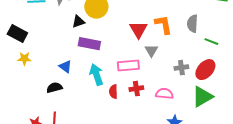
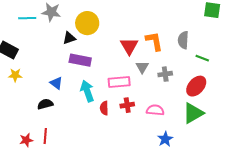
gray cross: (181, 68) -> (165, 74), moved

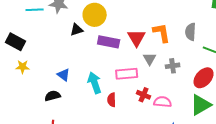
purple rectangle: (80, 60) -> (109, 42), moved
red cross: (127, 105) -> (144, 95), moved, turned 32

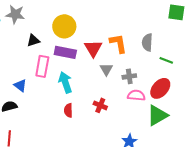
yellow circle: (95, 15) -> (64, 26), moved
pink rectangle: (127, 74) -> (42, 66), moved, turned -75
cyan arrow: (95, 83) -> (65, 82), moved
pink semicircle: (163, 102) -> (136, 95), moved

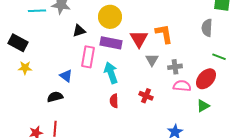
gray semicircle: (147, 42) -> (207, 28), moved
green line: (166, 60) -> (219, 57), moved
green triangle: (157, 115) -> (203, 106), size x0.6

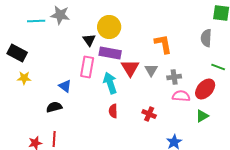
black triangle: (79, 31) -> (89, 40), moved, turned -48
red triangle: (139, 39) -> (130, 68), moved
red cross: (146, 96) -> (149, 114), moved

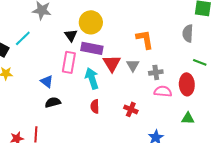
cyan line: (36, 21) -> (23, 38), moved, turned -42
red ellipse: (205, 89) -> (187, 84), turned -45
black semicircle: (54, 107) -> (53, 102), moved
green triangle: (202, 116) -> (188, 118), moved, turned 32

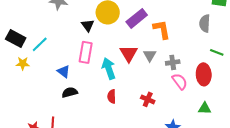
cyan line: (23, 38) -> (40, 44), moved
purple rectangle: (92, 48) -> (137, 18), moved, turned -50
pink semicircle: (163, 91) -> (180, 81), turned 48

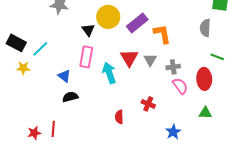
red semicircle: (112, 96) -> (119, 117), moved

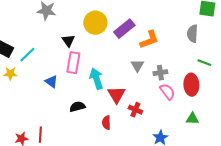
black triangle: (88, 30) -> (68, 41), moved
orange L-shape: (162, 34) -> (149, 40), turned 80
red triangle: (129, 58) -> (116, 95), moved
black semicircle: (70, 97) -> (77, 107), moved

